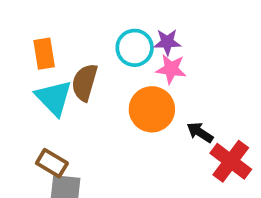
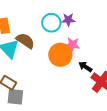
pink star: (171, 69) -> (72, 45), moved
brown semicircle: (85, 82) -> (25, 41), turned 108

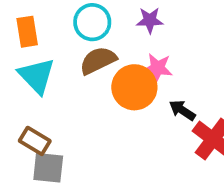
cyan circle: (51, 23) -> (92, 22), moved
brown semicircle: (25, 41) -> (98, 60), moved, turned -60

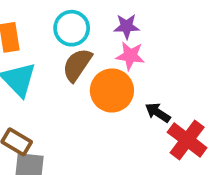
brown semicircle: (98, 60) -> (77, 65), turned -30
pink star: (157, 68) -> (130, 56), moved

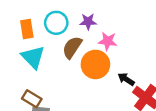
purple star: (127, 26) -> (88, 22), moved
cyan circle: (72, 28) -> (56, 23), moved

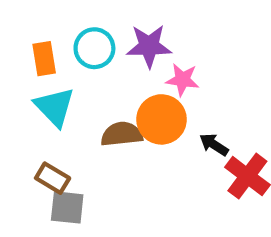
purple star: (88, 22) -> (149, 46), size x1.5
brown semicircle: (72, 47) -> (122, 134), moved, turned 50

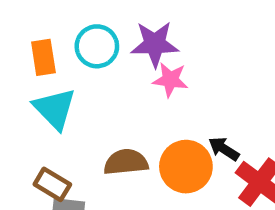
pink star: (182, 80) -> (170, 80), moved
orange circle: (162, 119) -> (186, 167), moved
brown semicircle: (122, 134) -> (126, 162), moved

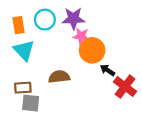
orange circle: (186, 167) -> (92, 50), moved
brown rectangle: (52, 184) -> (23, 88), turned -35

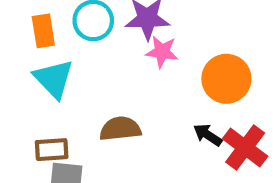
orange circle: (92, 50) -> (226, 79), moved
black arrow: (107, 70) -> (208, 135), moved

